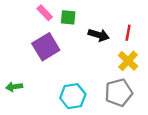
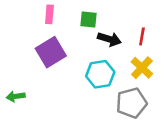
pink rectangle: (45, 13) -> (49, 14), turned 49
green square: (68, 17) -> (89, 20), moved
cyan hexagon: (73, 96) -> (100, 74), moved

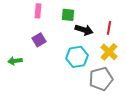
purple square: (51, 52) -> (39, 40), size x0.6
green arrow: (16, 96) -> (15, 61), moved

